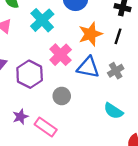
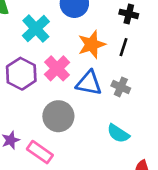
gray cross: (116, 71) -> (121, 87), turned -35
purple hexagon: (30, 74) -> (21, 74), moved
gray circle: (62, 96) -> (58, 116), size x1.5

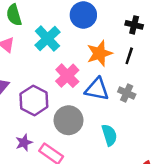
purple hexagon: (21, 74) -> (34, 100), moved
cyan semicircle: (118, 133) -> (109, 135), moved, turned -140

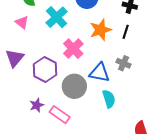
blue triangle: (97, 89) -> (99, 73), moved

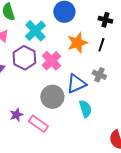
purple hexagon: (45, 70) -> (24, 58), moved
blue triangle: (99, 73) -> (76, 84), turned -35

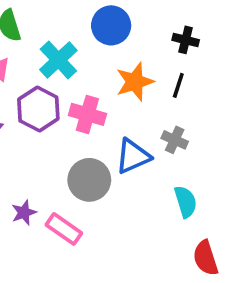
pink cross: (51, 61) -> (87, 114), turned -30
cyan semicircle: (85, 109) -> (186, 202), moved

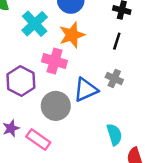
orange star: (135, 82) -> (72, 35), moved
purple hexagon: (38, 109) -> (21, 81), moved
cyan semicircle: (186, 202) -> (114, 135), moved

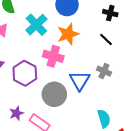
black line: (117, 41) -> (106, 39), turned -64
blue triangle: (86, 90) -> (80, 81), turned -35

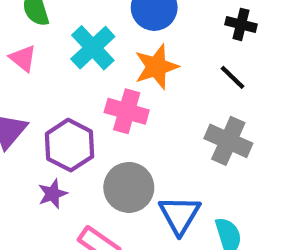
gray cross: (104, 71) -> (228, 141), size x1.5
blue triangle: (80, 81) -> (180, 215), moved
purple star: (16, 113) -> (53, 194), moved

